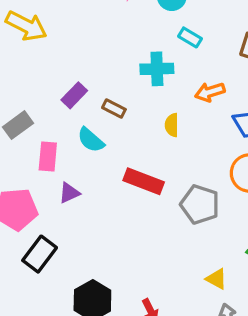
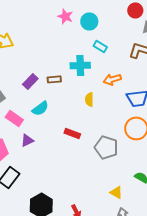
brown rectangle: (114, 109) -> (54, 79), moved, turned -32
cyan semicircle: (91, 140) -> (40, 108), turned -78
pink rectangle: (48, 156) -> (14, 118), turned -60
red rectangle: (144, 181) -> (72, 133), size x0.7

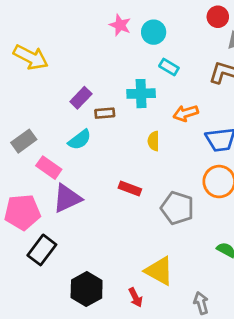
purple rectangle: (30, 81) -> (81, 98), moved
cyan semicircle: (40, 108) -> (80, 140), moved
purple triangle: (27, 140) -> (67, 198), size x1.6
yellow triangle: (116, 192) -> (159, 271), moved, size x1.6

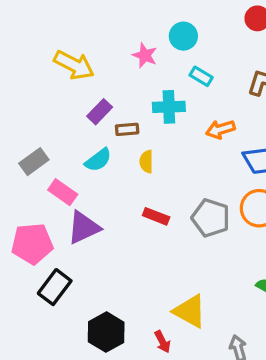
pink star: (120, 25) -> (145, 55), moved
yellow arrow: (31, 57) -> (74, 65), moved
yellow semicircle: (154, 141) -> (146, 162), moved
gray pentagon: (177, 208) -> (211, 218), moved

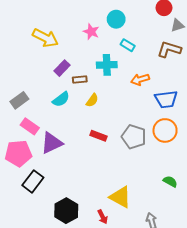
yellow semicircle: (146, 162) -> (92, 100), turned -144
pink rectangle: (63, 192) -> (30, 126), moved

